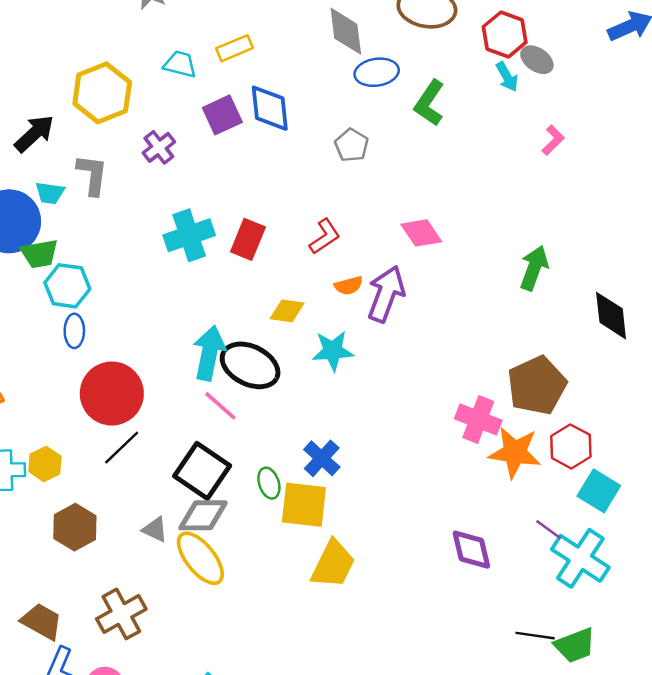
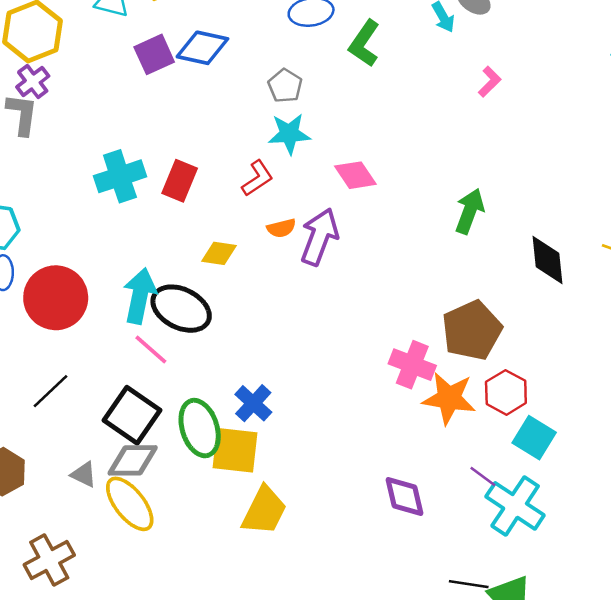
blue diamond: (270, 108) -> (202, 48), turned -72
purple cross: (159, 147) -> (33, 82), moved
cyan star: (333, 351) -> (289, 134), moved
red circle: (112, 394) -> (56, 298), moved
green ellipse: (269, 483) -> (200, 428), size x1.8

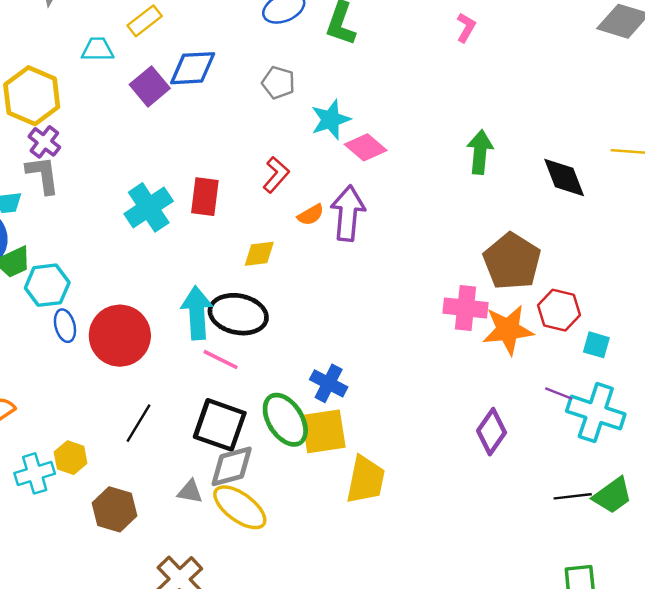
cyan star: (289, 134) -> (331, 120), moved
cyan square: (534, 438) -> (596, 345), size x0.7
purple diamond: (405, 497) -> (492, 432), turned 63

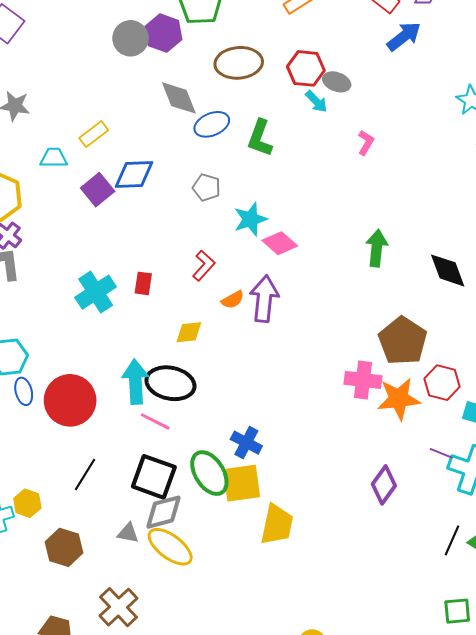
red rectangle: (205, 197) -> (143, 283), size x0.7
black line: (573, 496) -> (452, 540), turned -60

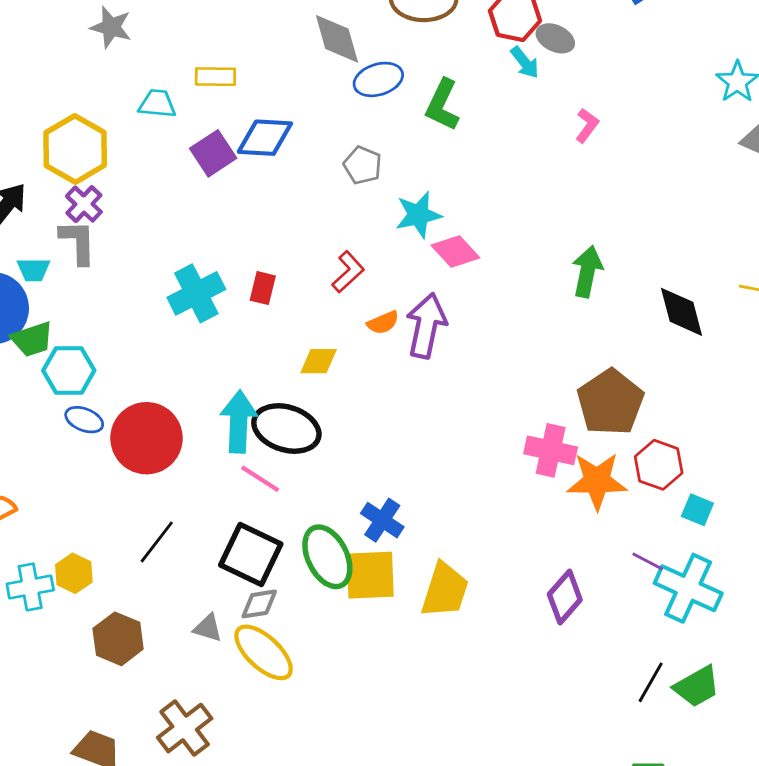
yellow rectangle: (94, 134) -> (215, 77), turned 32
blue ellipse: (24, 391) -> (84, 420), turned -60
gray diamond: (164, 512) -> (259, 604), size x0.7
yellow trapezoid: (277, 525) -> (445, 590), moved

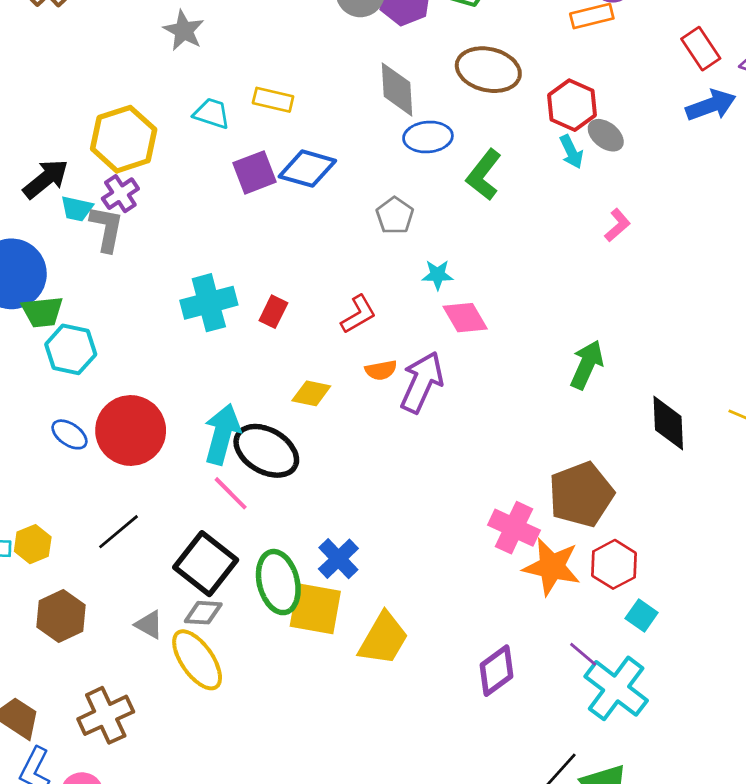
cyan star: (418, 215) -> (438, 275), size x0.7
cyan trapezoid: (34, 270) -> (77, 209), moved
blue ellipse: (84, 420) -> (69, 434), moved

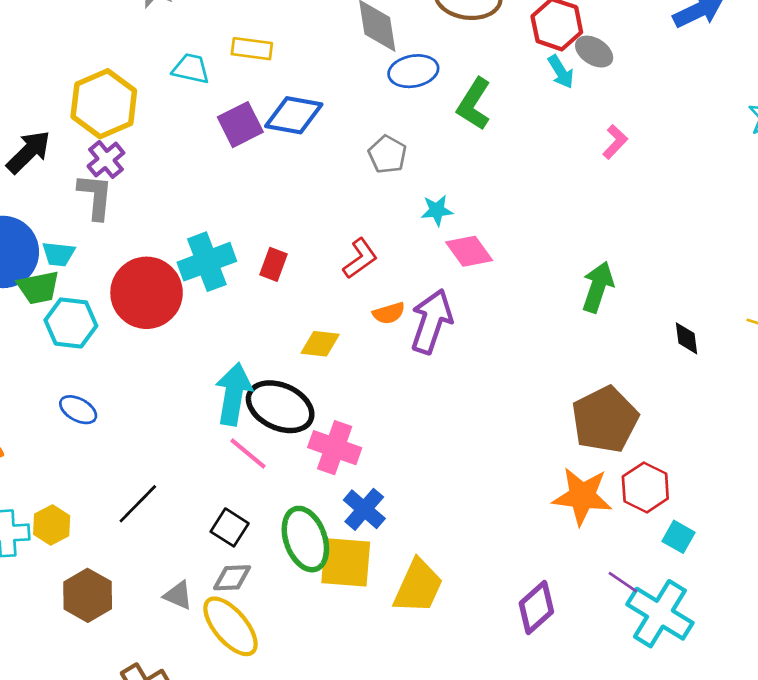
cyan trapezoid: (77, 209) -> (58, 254), moved
black diamond: (668, 423) -> (686, 338), size x0.6
red circle: (131, 430) -> (147, 293), moved
pink cross: (514, 528) -> (335, 448), moved
black square: (206, 564) -> (230, 527), size x0.6

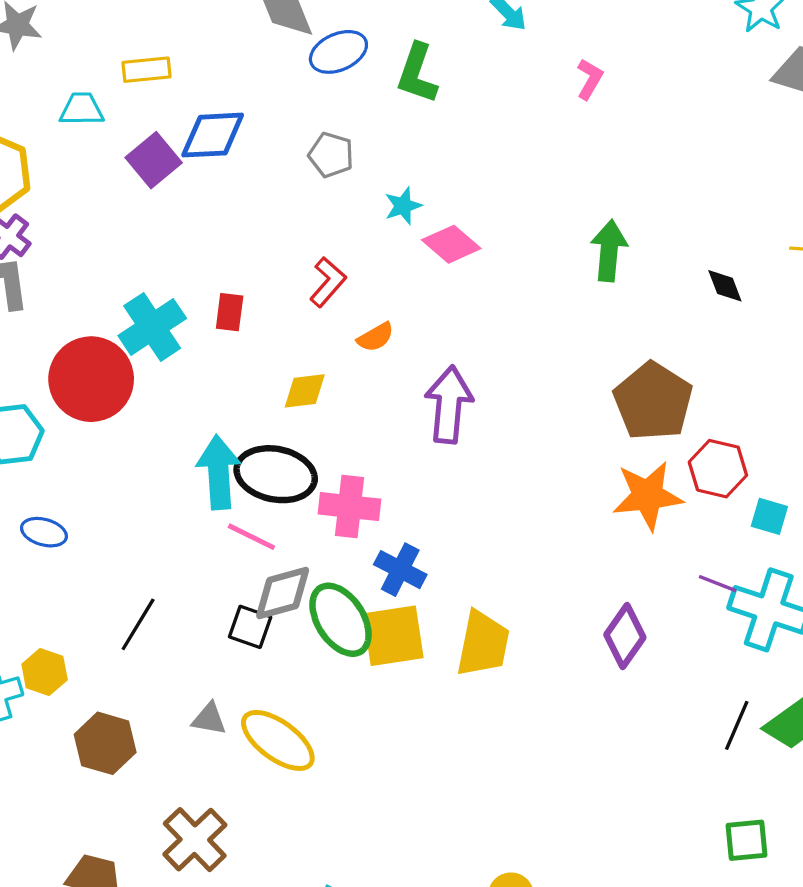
purple arrow: (431, 321) -> (449, 405), moved
gray diamond: (232, 578) -> (283, 593), moved, size x1.4

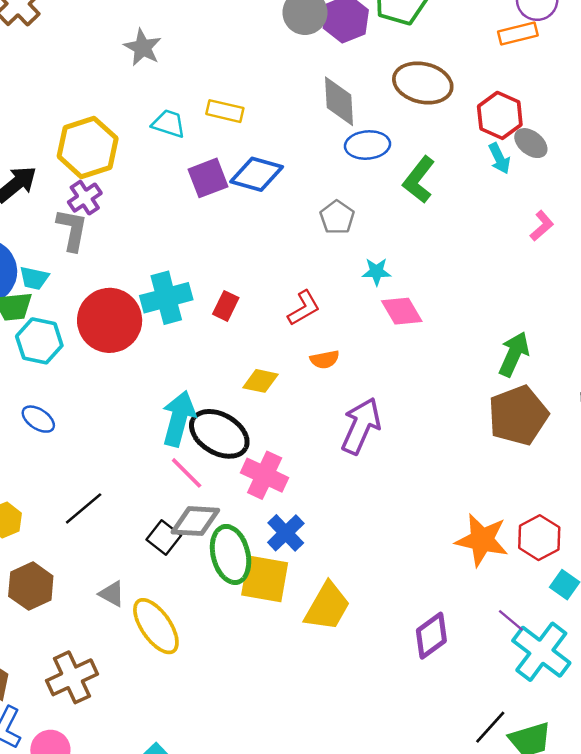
brown pentagon: (653, 401) -> (518, 415), moved

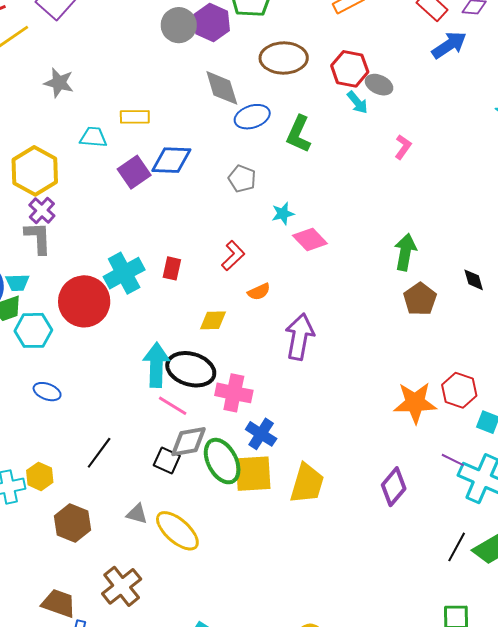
brown pentagon: (518, 415) -> (420, 299), size x0.7

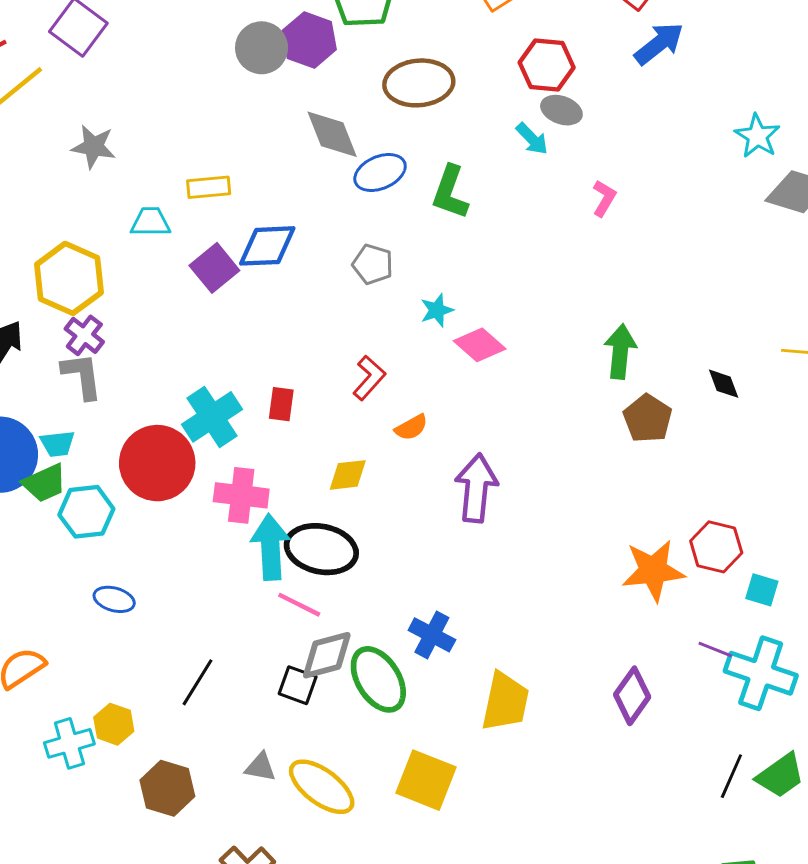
red hexagon: (350, 69) -> (547, 65), moved
pink cross: (234, 393) -> (241, 495), moved
yellow square: (253, 474) -> (426, 780), moved, turned 30

